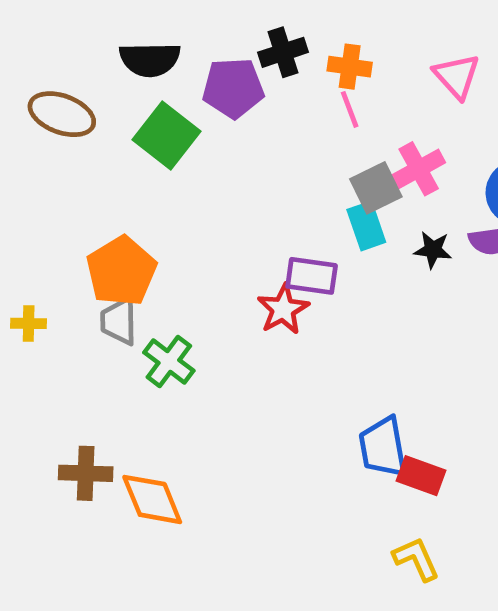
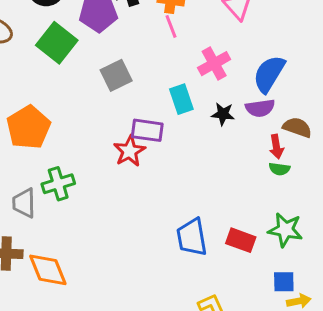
gray square: (376, 188) -> (116, 75), moved
gray trapezoid: (119, 321) -> (24, 203), moved
green cross: (169, 362) -> (58, 184), turned 36
red rectangle: (421, 476) -> (241, 240), moved

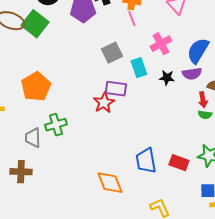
green square: (57, 43) -> (35, 24), moved
gray square: (116, 75) -> (112, 53), moved
orange diamond: (48, 270) -> (110, 183), moved

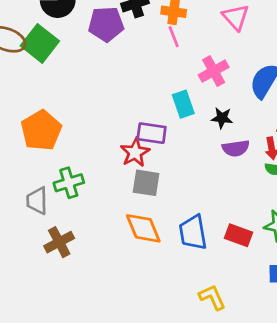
gray square: (112, 53) -> (146, 183), moved, turned 35
purple semicircle: (192, 74) -> (236, 148), moved
brown cross: (21, 172) -> (59, 242), moved, turned -30
orange diamond: (110, 183) -> (143, 228), moved

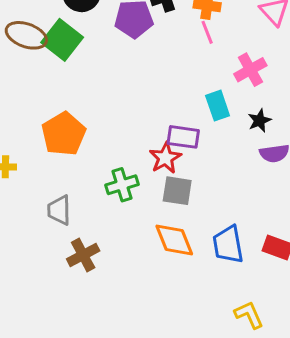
black star: (222, 118) -> (259, 120), turned -30
green cross: (69, 183) -> (122, 185), moved

